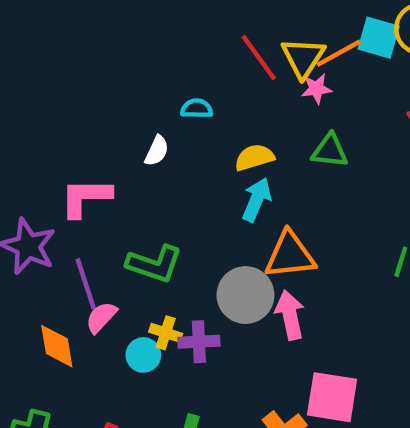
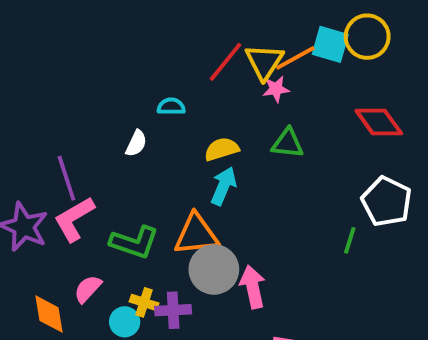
red line: (259, 58) -> (226, 62), turned 75
pink L-shape: (86, 197) -> (74, 219), moved, turned -30
orange triangle: (290, 255) -> (196, 235), moved
purple line: (86, 284) -> (66, 178), moved

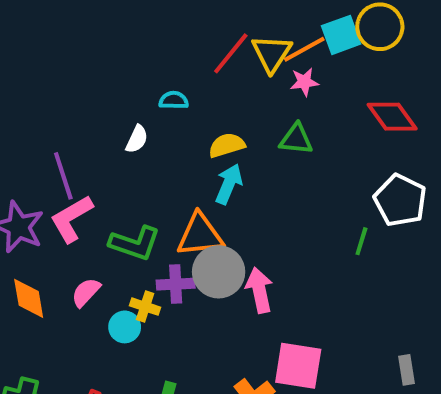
cyan square: (330, 44) -> (341, 35), turned -36
pink star: (276, 89) -> (304, 82), moved
purple cross: (173, 310) -> (176, 284), moved
orange diamond: (49, 314) -> (29, 298), moved

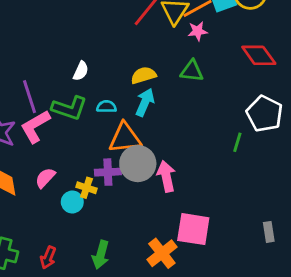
cyan semicircle: (174, 100) -> (106, 107), moved
green L-shape: (135, 243) -> (69, 108), moved

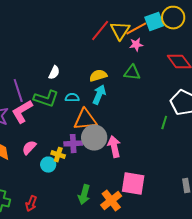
green arrow: (101, 255) -> (84, 195), moved

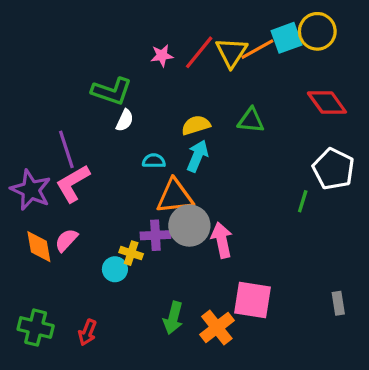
pink star: (136, 45) -> (162, 56), moved
green L-shape: (46, 99) -> (112, 91), moved
pink semicircle: (29, 148) -> (66, 240), moved

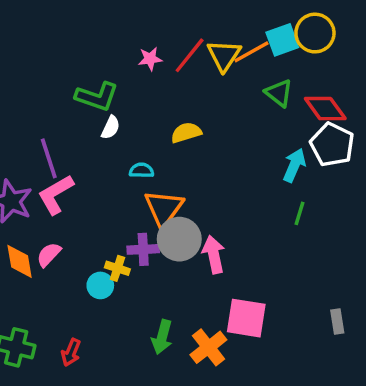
green triangle: (251, 120) -> (279, 93), moved, turned 32
cyan arrow: (197, 156) -> (294, 165), moved
white pentagon: (333, 169) -> (332, 145), moved
orange triangle: (175, 196) -> (164, 208), turned -48

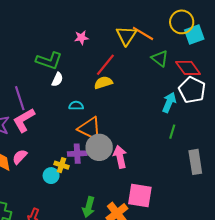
cyan square: (282, 40) -> (194, 34), moved
orange line: (251, 52) -> (143, 33), turned 60
red line: (190, 55) -> (105, 65), moved
orange triangle: (164, 208) -> (90, 129), turned -40
gray rectangle: (337, 322) -> (195, 162), moved, size x1.6

